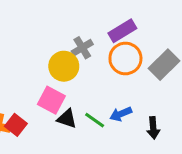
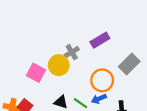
orange circle: (125, 58) -> (102, 80), moved
pink square: (51, 100) -> (36, 73), moved

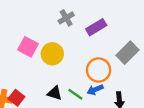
gray cross: (72, 52) -> (66, 18), moved
pink square: (36, 73) -> (28, 47), moved

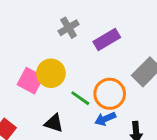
pink square: (28, 47) -> (30, 81), moved
green line: (75, 94) -> (80, 98), moved

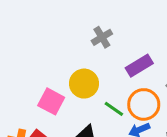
purple rectangle: (107, 39) -> (139, 66), moved
pink square: (30, 81) -> (51, 101), moved

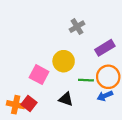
green line: (114, 109) -> (86, 80), turned -32

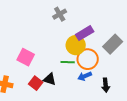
yellow circle: (64, 61) -> (76, 45), moved
red square: (29, 104) -> (36, 83), moved

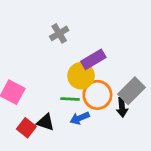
gray rectangle: (113, 44) -> (132, 91), moved
blue arrow: (85, 76) -> (80, 118), moved
black arrow: (106, 85) -> (122, 107), moved

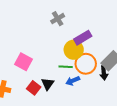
black triangle: (46, 122) -> (48, 84), turned 48

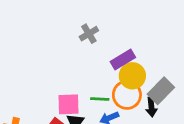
yellow circle: (74, 50) -> (132, 76), moved
pink square: (24, 62) -> (68, 104), moved, turned -30

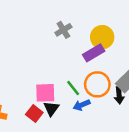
yellow circle: (132, 76) -> (102, 37), moved
green line: (100, 99) -> (73, 88), turned 49

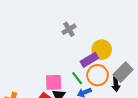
yellow circle: (102, 37) -> (102, 50), moved
purple rectangle: (94, 53) -> (89, 60), moved

